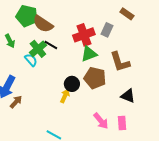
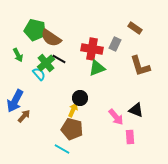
red cross: (84, 35) -> (92, 49), turned 30
brown L-shape: (120, 62) -> (140, 66), moved
brown pentagon: (95, 78) -> (72, 129), moved
pink arrow: (101, 121) -> (116, 117), moved

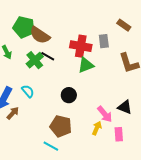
gray rectangle: (115, 44) -> (104, 41), turned -32
cyan semicircle: (39, 74) -> (28, 91), moved
yellow arrow: (73, 110) -> (97, 128), moved

